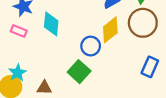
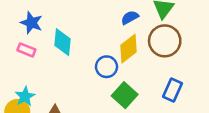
green square: (79, 72) -> (125, 95), moved

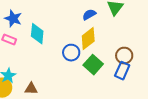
brown circle: (165, 41) -> (124, 56), moved, size x0.7
green square: (125, 95) -> (93, 65), moved

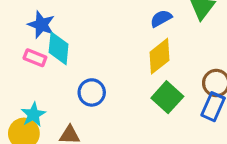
cyan diamond: (37, 34) -> (59, 48), moved
blue circle: (71, 53) -> (92, 92), moved

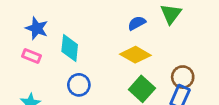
cyan diamond: (59, 48) -> (70, 48), moved
yellow diamond: (159, 56) -> (135, 55), turned 68

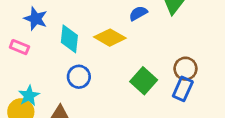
yellow diamond: (135, 55) -> (110, 38), moved
pink rectangle: (32, 56) -> (19, 47), moved

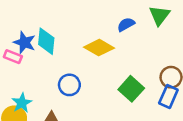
blue star: (36, 19) -> (24, 42), moved
cyan diamond: (69, 39) -> (46, 41), moved

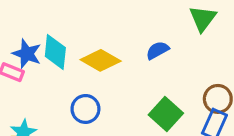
blue semicircle: (126, 24) -> (157, 50), moved
yellow diamond: (99, 48) -> (101, 60), moved

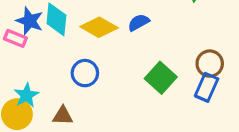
blue semicircle: (157, 50) -> (139, 23), moved

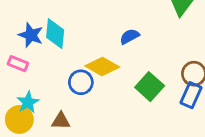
yellow diamond: (99, 27) -> (102, 67), moved
pink rectangle: (15, 38) -> (18, 64), moved

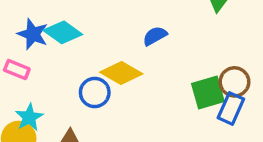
cyan diamond: (55, 34) -> (63, 32), turned -60
green square: (150, 87) -> (208, 92), moved, turned 32

